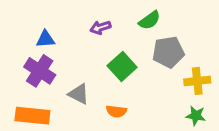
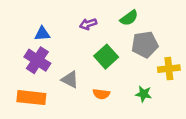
green star: (196, 116) -> (144, 94), moved

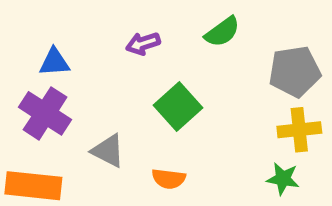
gray pentagon: (145, 44) -> (295, 71), moved
green star: (144, 94) -> (283, 179), moved

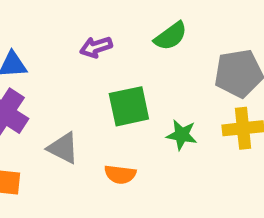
green square: (178, 106) -> (129, 106), turned 30
green star: (283, 179) -> (182, 135), moved

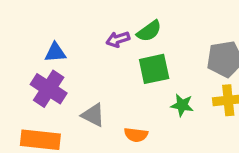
green semicircle: (171, 36) -> (149, 31), moved
green square: (129, 106) -> (154, 69), moved

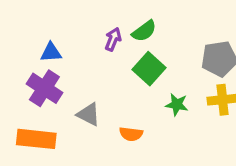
purple arrow: (118, 39) -> (113, 39), turned 130
green square: (154, 69) -> (149, 69), turned -36

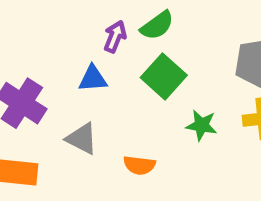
blue triangle: (51, 52) -> (93, 79), moved

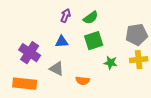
purple arrow: (115, 37) -> (66, 16), moved
green square: (164, 76) -> (94, 41), turned 30

